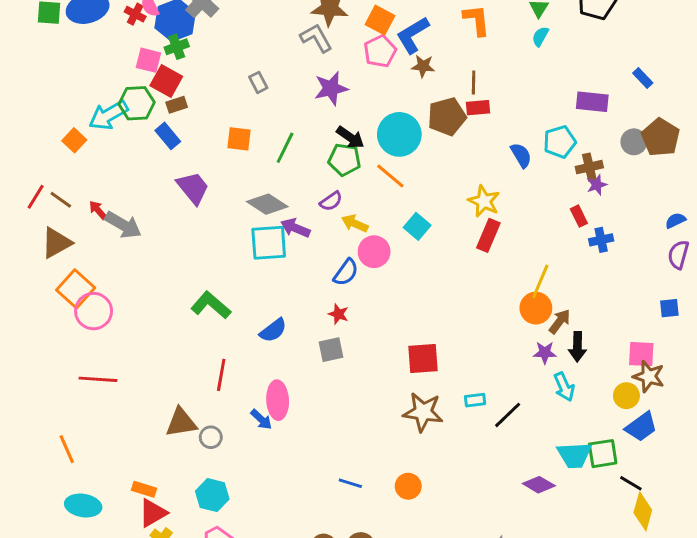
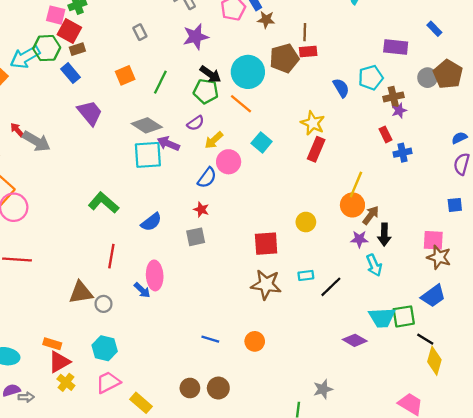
orange square: (239, 139) -> (125, 75), turned -30
yellow arrow: (355, 223) -> (214, 140), turned -66
yellow circle: (626, 396) -> (306, 222), moved

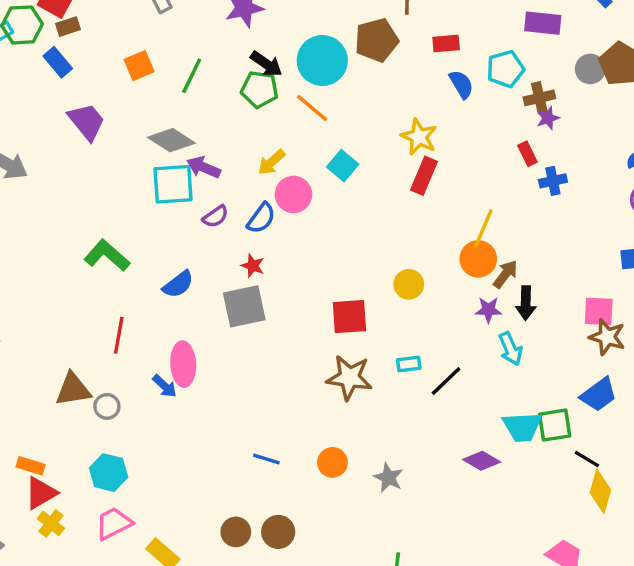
red rectangle: (308, 51) -> (446, 44), moved
purple semicircle: (196, 123) -> (215, 217), moved
gray square: (196, 237) -> (244, 306), size x1.5
gray star: (323, 389) -> (388, 478), moved, turned -30

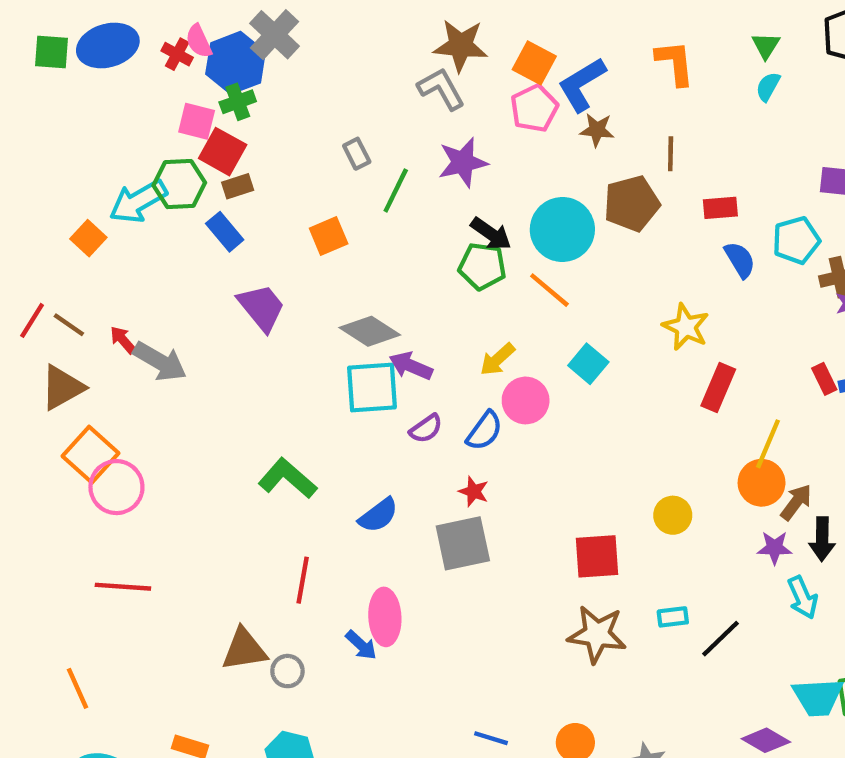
green line: (192, 76) -> (396, 191), moved
red rectangle: (527, 154) -> (824, 379), moved
red rectangle: (424, 176) -> (718, 388), moved

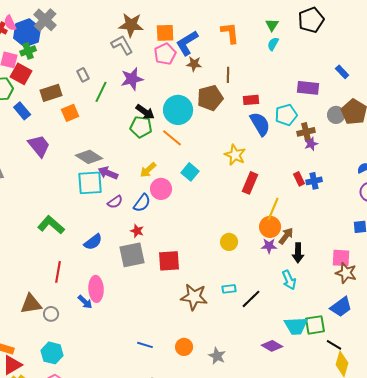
orange square: (534, 63) -> (165, 33), turned -30
brown rectangle: (238, 186) -> (51, 93), moved, size x1.5
blue semicircle: (740, 260) -> (260, 124), size x1.4
purple star: (775, 548) -> (269, 246), moved
red square: (597, 556) -> (169, 261), moved

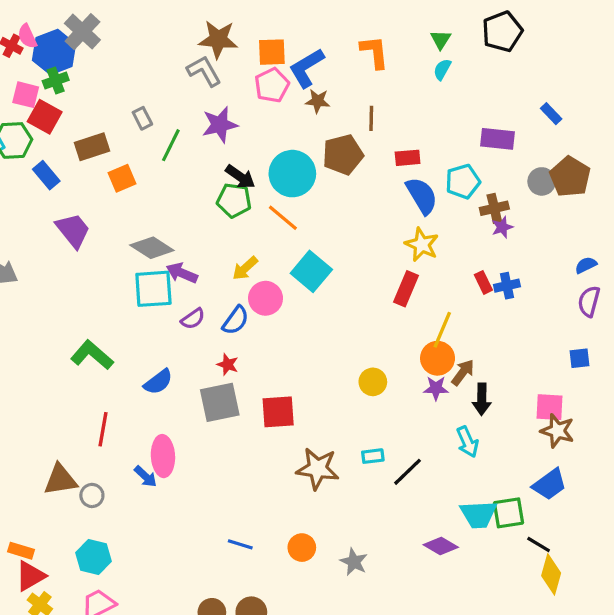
yellow star: (235, 155) -> (422, 245), moved
cyan square: (190, 172) -> (311, 271), size x1.4

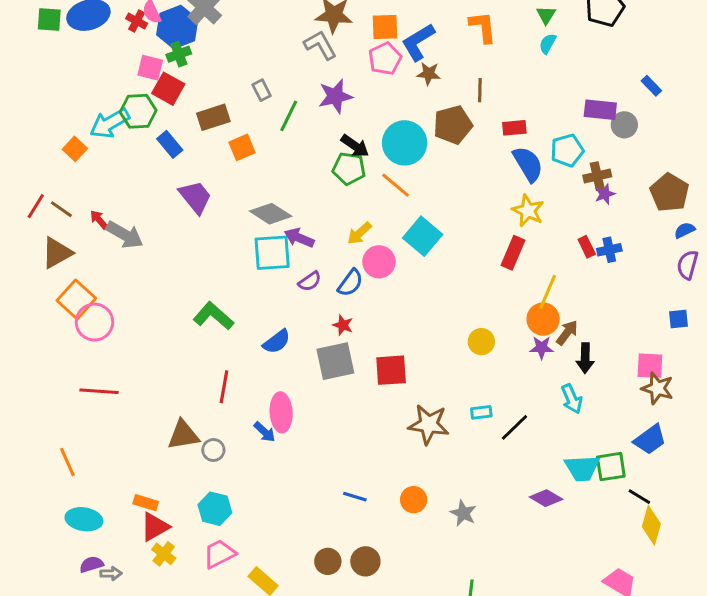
brown pentagon: (570, 177) -> (670, 193), moved
gray circle: (542, 181) -> (624, 125), moved

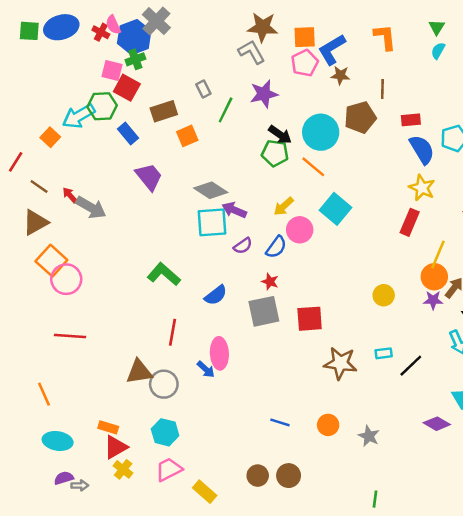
red line: (36, 206) -> (16, 162), moved
gray circle: (213, 450) -> (164, 384), size x1.5

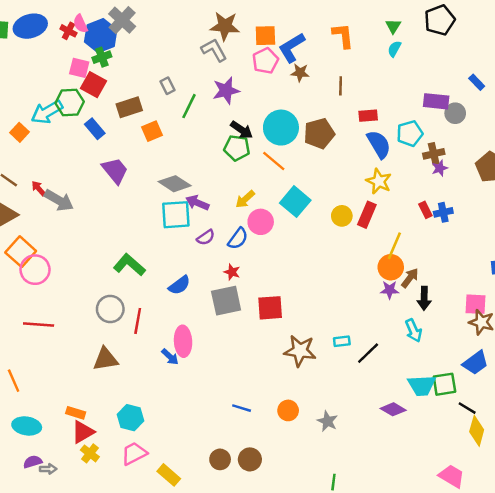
brown pentagon: (360, 117) -> (319, 134), moved
yellow circle: (384, 295) -> (342, 216), moved
gray circle: (164, 384) -> (110, 309), moved

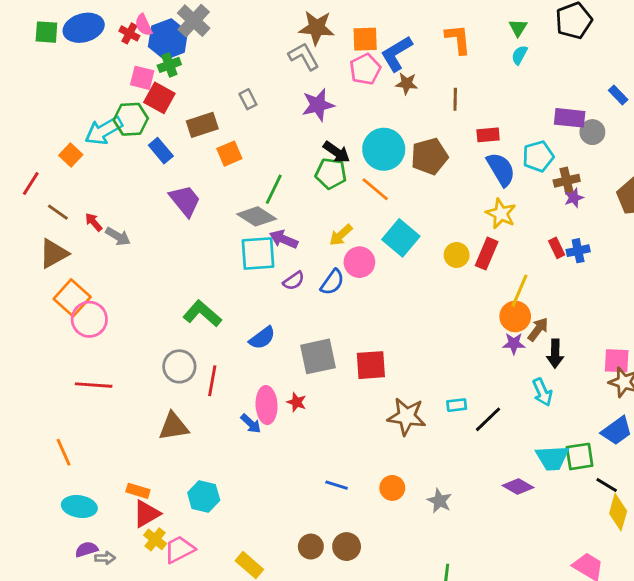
green line: (189, 106) -> (274, 189), moved
gray arrow: (59, 200) -> (118, 236), size x0.7
red star: (232, 272) -> (297, 402), moved
pink trapezoid: (134, 453) -> (179, 549), moved

